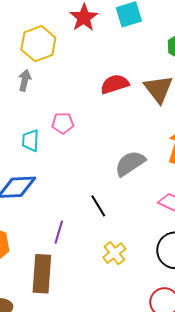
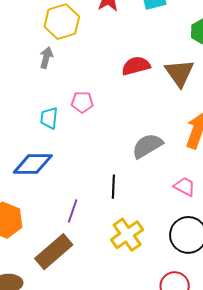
black line: (98, 206) -> (113, 187), turned 30
yellow cross: (114, 253) -> (127, 235), size x1.4
brown rectangle: (42, 274) -> (54, 252), turned 42

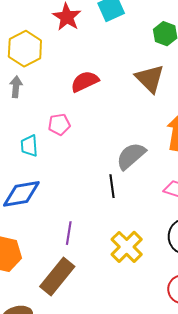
red semicircle: (136, 66) -> (85, 81), moved
black line: (113, 187) -> (112, 186), moved

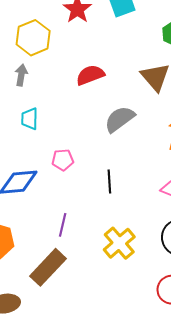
pink pentagon: (59, 124) -> (63, 160), moved
cyan trapezoid: (29, 146) -> (30, 119), moved
gray semicircle: (131, 156) -> (120, 119), moved

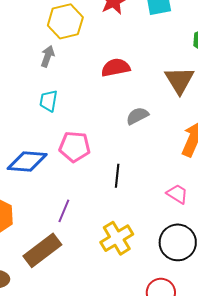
gray semicircle: (120, 119) -> (137, 116), size x0.7
pink pentagon: (63, 160) -> (75, 147), size x1.4

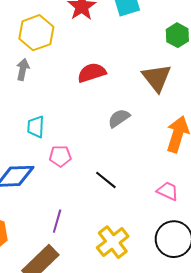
cyan trapezoid: (49, 101) -> (36, 127), moved
pink pentagon: (75, 147) -> (60, 156), size x0.7
black line: (117, 176) -> (106, 180), turned -50

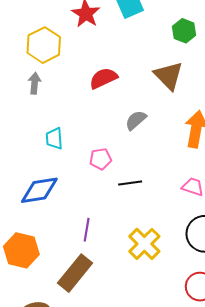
pink pentagon: (60, 156) -> (101, 159), moved
black line: (106, 180) -> (130, 183), turned -40

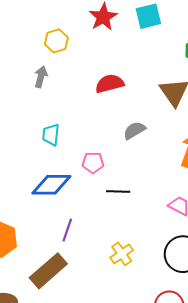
yellow hexagon: (44, 45) -> (56, 41), size x0.7
blue diamond: (39, 190) -> (51, 185), moved
yellow cross: (144, 244) -> (122, 254), size x0.7

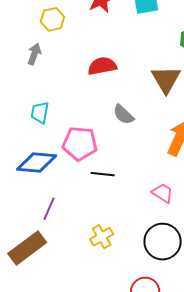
gray semicircle: (134, 130) -> (123, 115), turned -110
pink pentagon: (93, 163) -> (80, 144), size x1.6

